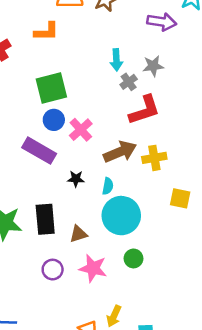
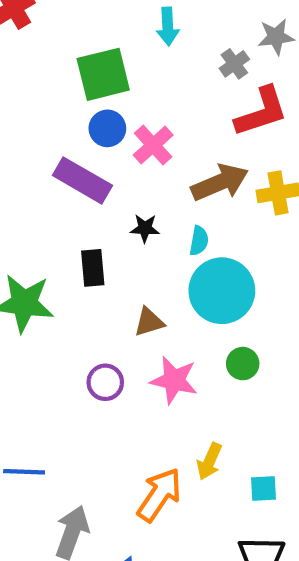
cyan arrow: (116, 60) -> (168, 26), moved
black rectangle: (45, 219) -> (93, 268), moved, size x0.7

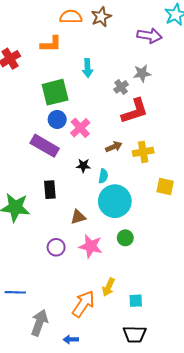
brown arrow: (220, 182) -> (114, 147), size x0.6
black star: (145, 228) -> (83, 166), moved

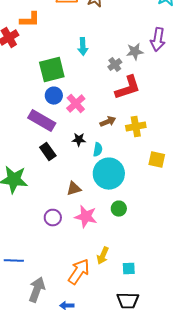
purple arrow: (149, 36) -> (158, 40), moved, turned 90
orange L-shape: (51, 44) -> (30, 20), moved
black rectangle: (50, 190) -> (48, 152), moved, turned -30

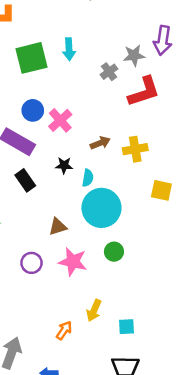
green square: (52, 70) -> (31, 58), moved
red L-shape: (128, 88) -> (144, 92), moved
orange arrow: (79, 272) -> (64, 330), size x0.6

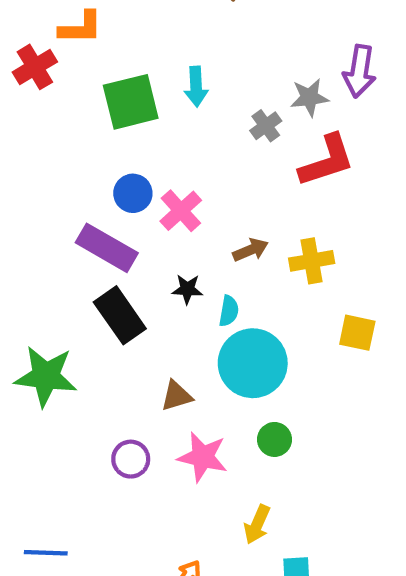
black rectangle: (25, 180) -> (120, 315), size x1.4
yellow arrow: (94, 310) -> (257, 524), moved

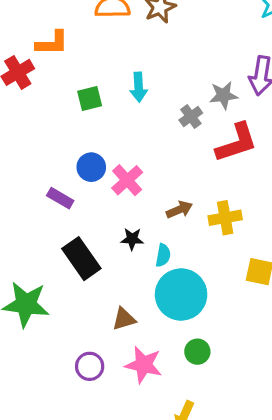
green square: (131, 102) -> (90, 99), size x0.6
purple rectangle: (107, 248) -> (60, 198), moved, size x0.6

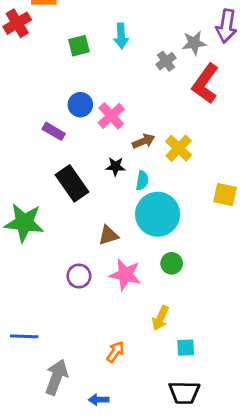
red L-shape: (237, 143) -> (205, 84), turned 144
brown arrow: (179, 210) -> (144, 141), moved
yellow cross: (225, 218) -> (179, 148), moved, turned -36

